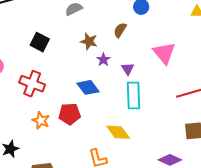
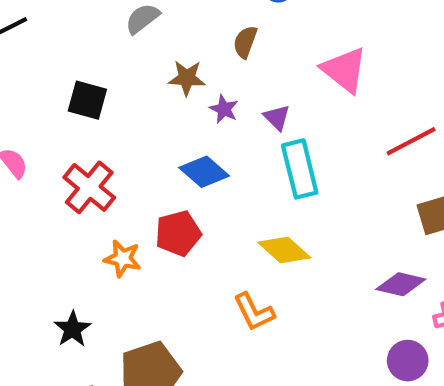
red cross: (32, 84) -> (89, 187), turned 30

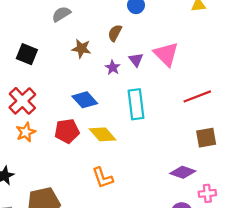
purple star: (224, 109) -> (113, 68), moved
purple triangle: (277, 117) -> (136, 60), moved
yellow diamond: (284, 250) -> (103, 134), moved
orange star: (123, 259) -> (26, 132), moved, turned 30

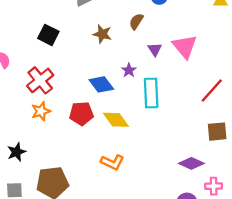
purple star: (113, 68) -> (129, 70), moved
red line: (197, 96) -> (212, 90), turned -32
orange L-shape: (103, 178) -> (112, 162), turned -50

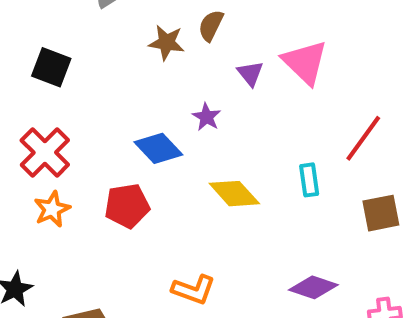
brown star: (102, 34) -> (167, 43), moved
cyan rectangle: (151, 93) -> (309, 180), moved, size x0.6
yellow diamond: (116, 120) -> (234, 194), moved
purple diamond: (191, 163) -> (313, 287), moved

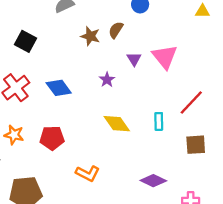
blue diamond: (158, 148) -> (59, 88), moved
red pentagon: (127, 206) -> (52, 138), moved
orange star: (52, 209) -> (14, 135), moved, turned 30

